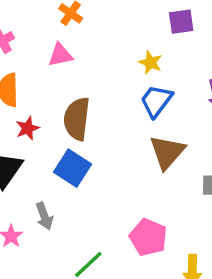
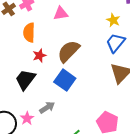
brown semicircle: (77, 119) -> (69, 51), turned 35
gray arrow: (44, 216) -> (47, 107), turned -105

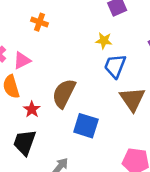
pink triangle: (61, 13) -> (22, 60), moved
blue square: (65, 80) -> (86, 126), moved

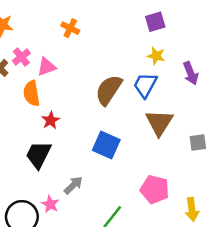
yellow star: (104, 41) -> (156, 56), moved
brown semicircle: (64, 93) -> (109, 90), moved

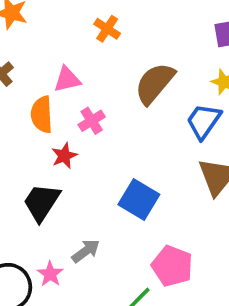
pink cross: (21, 57) -> (92, 121), moved
brown semicircle: (109, 90) -> (155, 83), moved
pink pentagon: (155, 189) -> (172, 266), moved

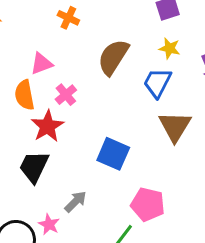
red star: (64, 156) -> (47, 126), size x1.5

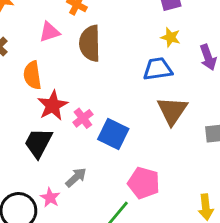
brown semicircle: (113, 57) -> (90, 43), moved, turned -36
pink triangle: (41, 64) -> (50, 32), moved
blue trapezoid: (157, 83) -> (158, 69), turned 52
pink cross: (66, 95) -> (83, 118), moved

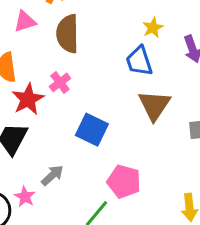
yellow star: (171, 37) -> (153, 28), turned 30
blue trapezoid: (158, 69) -> (139, 61), turned -100
pink cross: (83, 118) -> (60, 82), moved

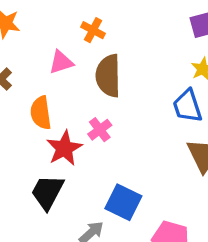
blue square: (92, 130) -> (123, 202), moved

